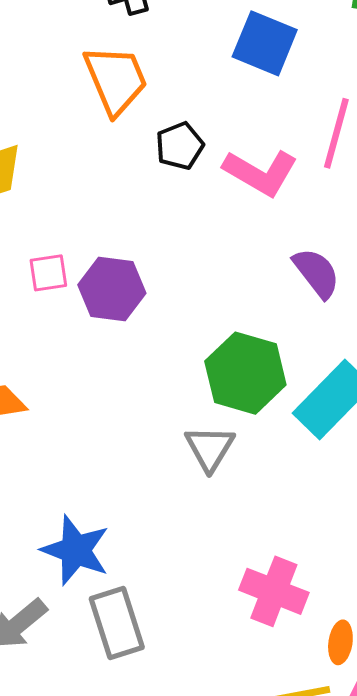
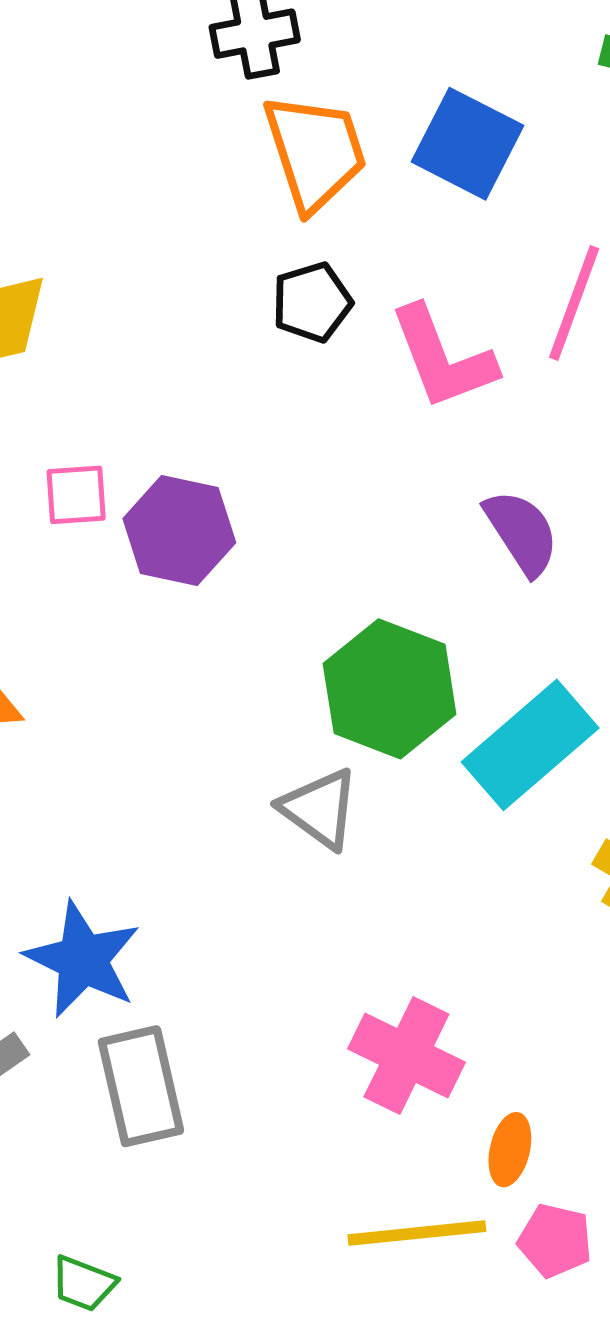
orange trapezoid: (116, 80) -> (315, 152), moved
pink L-shape: (260, 173) -> (443, 358), turned 34
gray triangle: (210, 448) -> (320, 809), turned -30

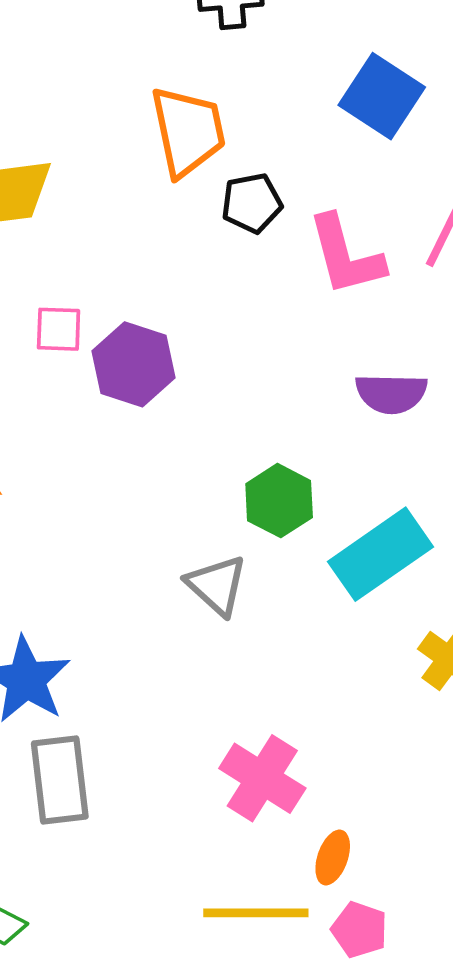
orange trapezoid: (315, 152) -> (188, 131), moved
purple semicircle: (522, 532) -> (391, 393), turned 118
green hexagon: (390, 689) -> (279, 501), size x0.7

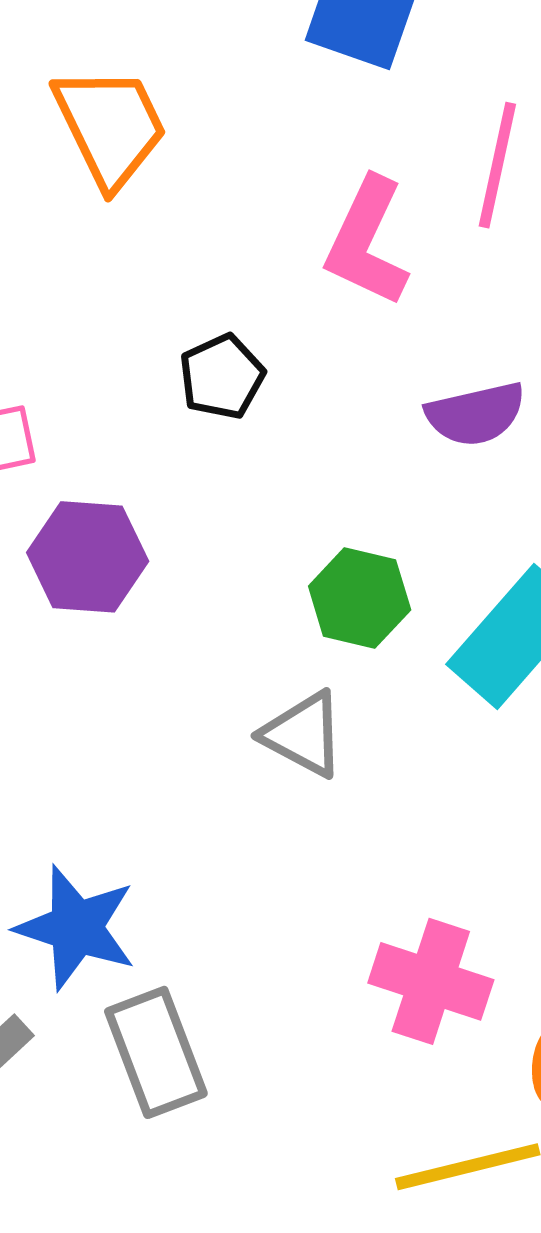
black pentagon: (252, 203) -> (222, 377), moved
pink L-shape: (346, 255) -> (367, 242), turned 54
purple hexagon: (133, 364) -> (88, 557), moved

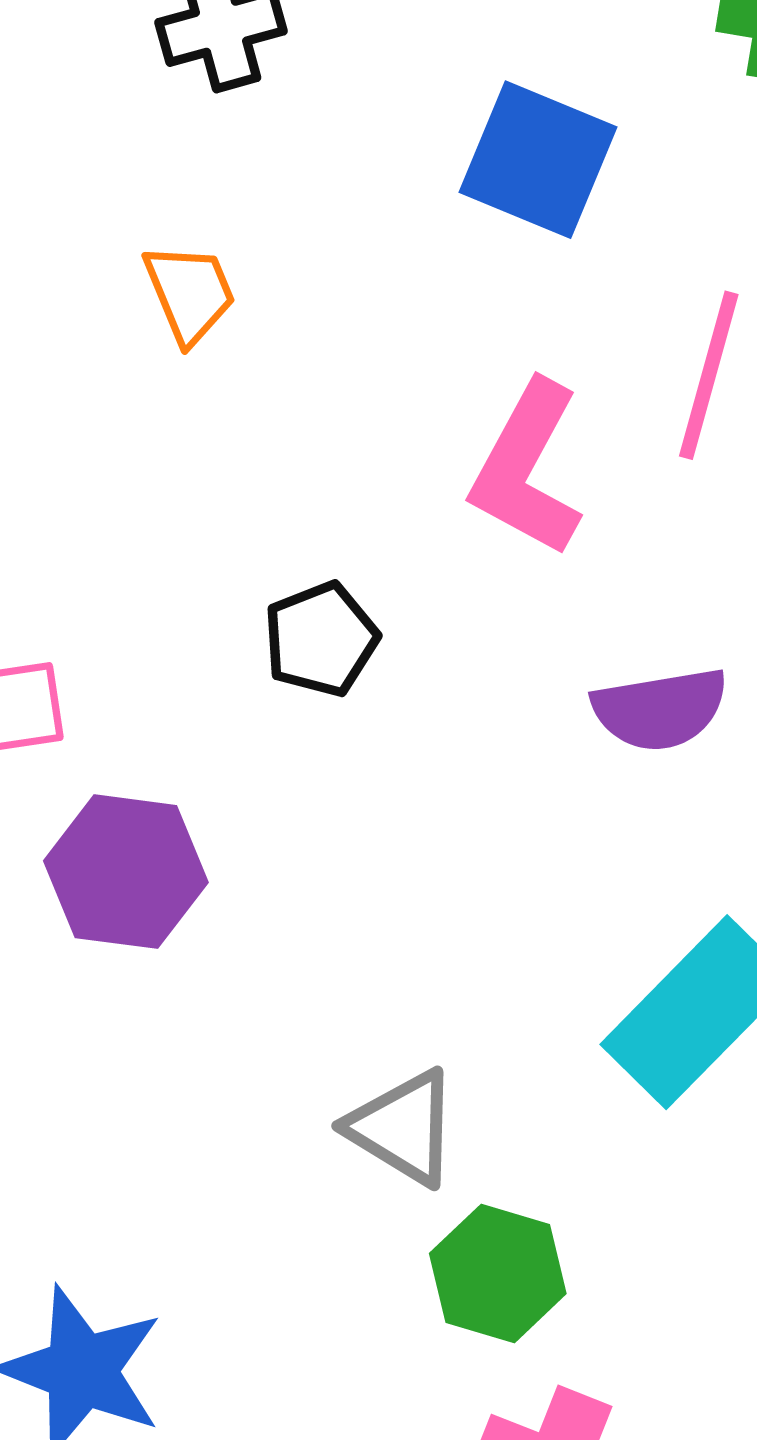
orange trapezoid: (110, 126) -> (190, 293), size x0.6
green hexagon: (360, 598) -> (498, 1273), moved

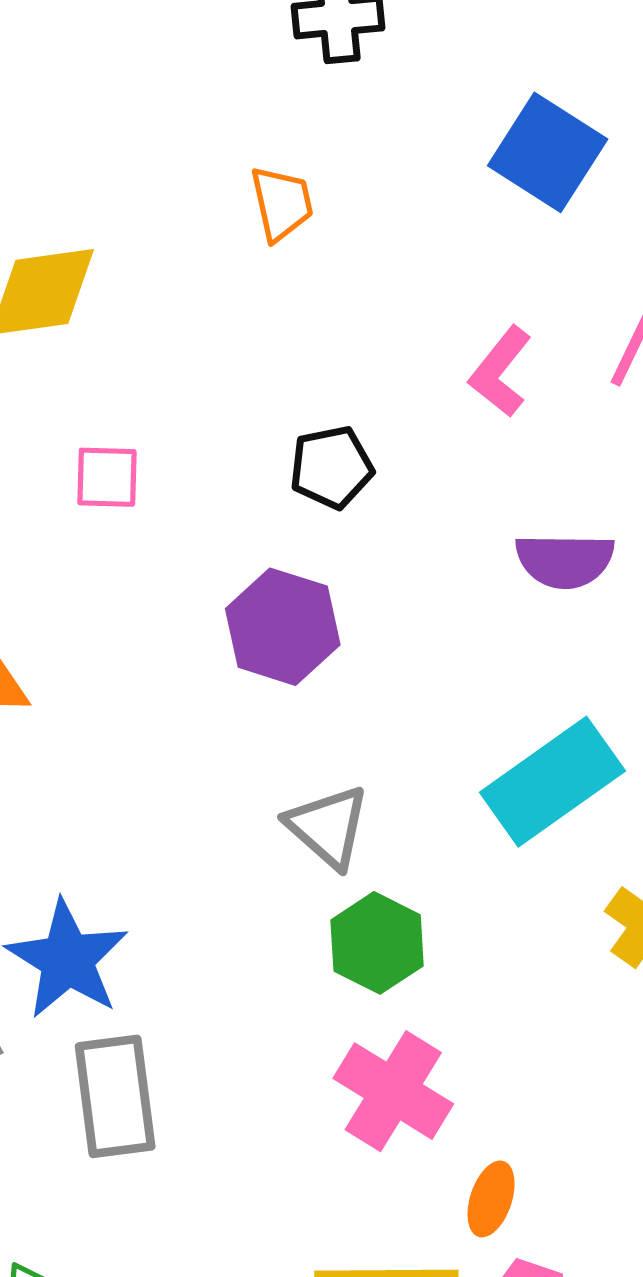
pink L-shape: (527, 469) -> (500, 372), size x0.7
purple hexagon: (126, 872) -> (283, 627), moved

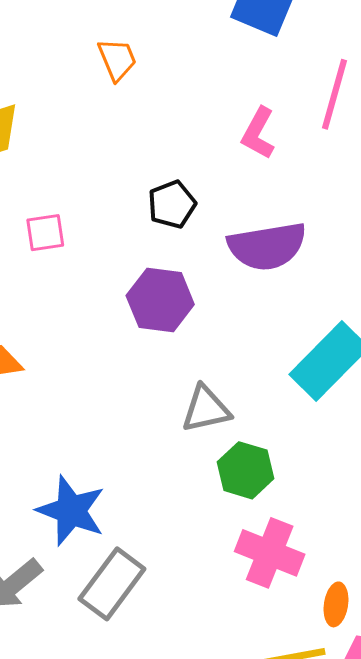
purple semicircle: (565, 561) -> (267, 246), moved, size x1.4
gray triangle: (328, 827) -> (206, 409), turned -44
gray rectangle: (115, 1096) -> (112, 584), turned 54

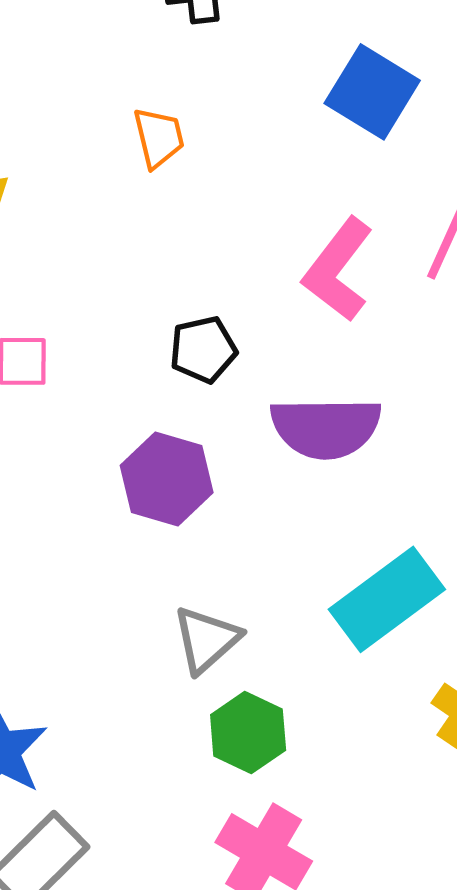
pink L-shape: (258, 133) -> (338, 270), size x1.4
gray triangle: (206, 409) -> (206, 640), turned -38

